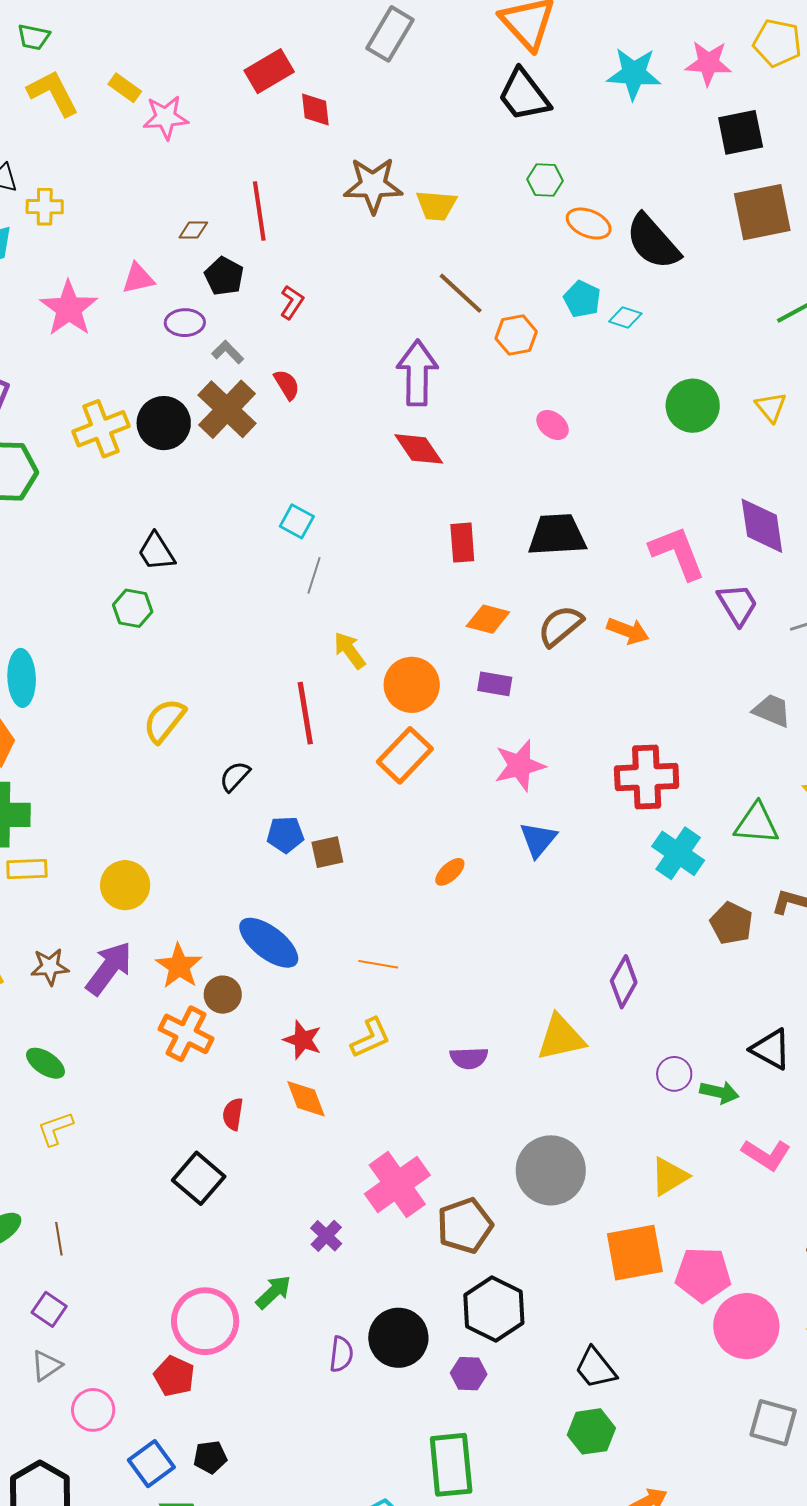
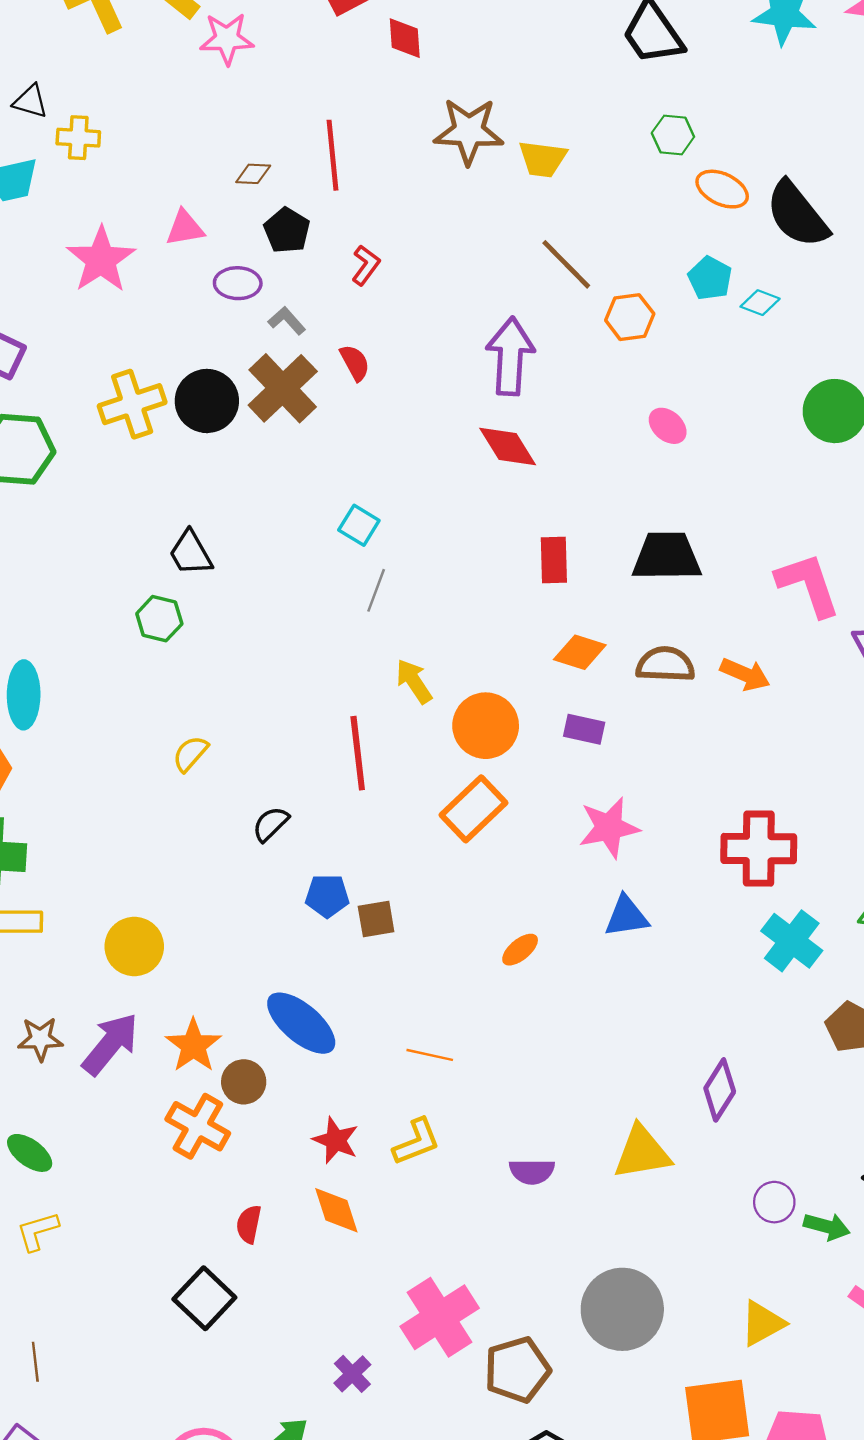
brown semicircle: (560, 626) -> (665, 664), turned 39
yellow semicircle: (164, 721) -> (190, 754), size x0.7
blue triangle: (538, 840) -> (626, 916), turned 39

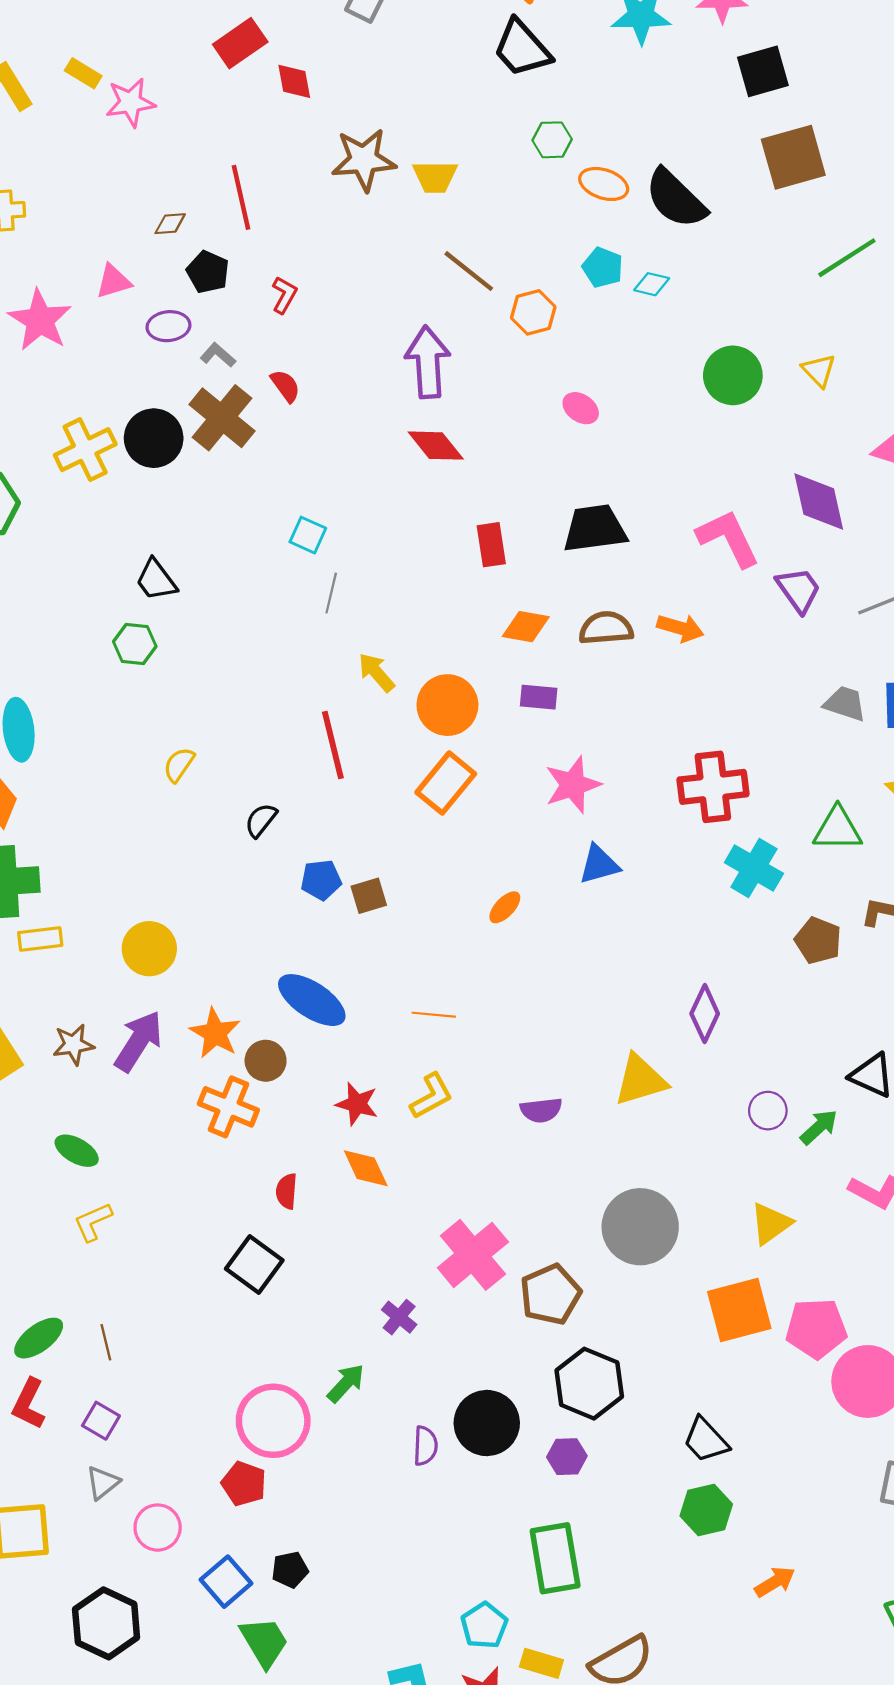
green arrow: (827, 1226) -> (819, 1127), turned -51

